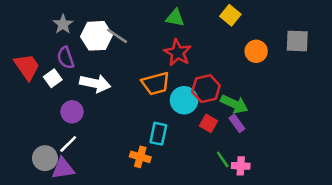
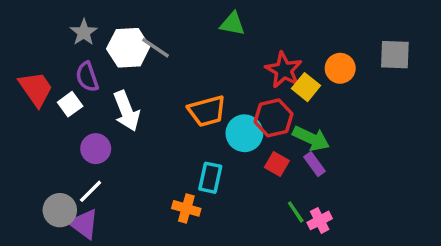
yellow square: (230, 15) -> (306, 87), moved
red star: (178, 53) -> (284, 70), moved
white arrow: (95, 83) -> (126, 111), turned 56
pink cross: (241, 166) -> (320, 220), turned -30
purple triangle: (63, 168) -> (84, 224), turned 45

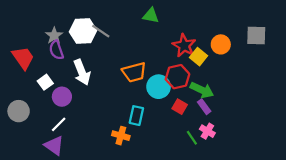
gray star: (84, 32) -> (54, 36), moved
white square: (70, 104) -> (45, 82), moved
gray circle: (60, 210) -> (19, 111), moved
pink cross: (320, 220) -> (207, 131), moved, turned -32

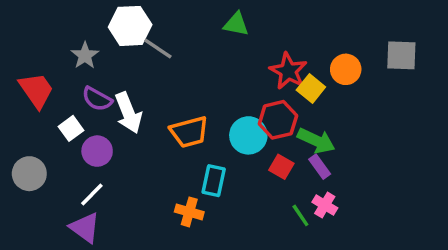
white hexagon: (83, 31) -> (130, 26), moved
purple semicircle: (56, 50) -> (97, 99), moved, turned -42
orange trapezoid: (134, 72) -> (189, 132), moved

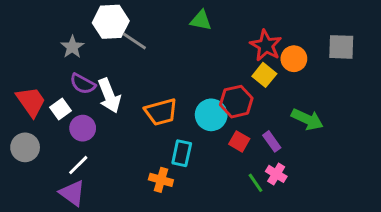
red star: (288, 71) -> (266, 45), moved
red trapezoid: (36, 90) -> (31, 102), moved
green arrow: (316, 141) -> (307, 119), moved

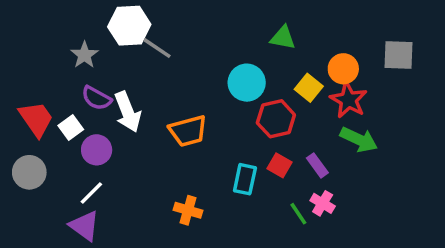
green triangle: (201, 20) -> (283, 38), moved
red star: (266, 45) -> (348, 100), moved
cyan circle: (211, 115) -> (247, 83), moved
cyan rectangle: (182, 153) -> (245, 179), moved

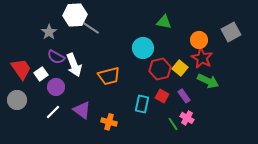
gray square: (398, 55) -> (231, 32), turned -30
yellow square: (309, 88) -> (180, 68), moved
purple triangle: (84, 226) -> (82, 110), moved

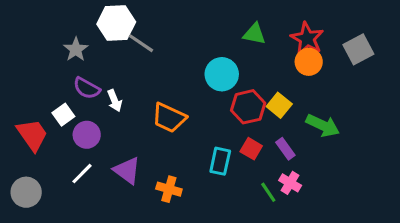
red star: (202, 58) -> (307, 39), moved
white arrow: (74, 65) -> (115, 101), size x0.6
red trapezoid: (21, 69) -> (32, 135), moved
orange trapezoid: (109, 76) -> (169, 118), turned 40
gray circle: (17, 100) -> (26, 192), moved

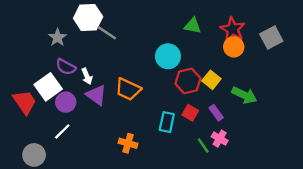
white square: (63, 115) -> (48, 87), size x1.6
purple triangle: (127, 170) -> (96, 95), moved
gray circle: (26, 192) -> (34, 155), moved

